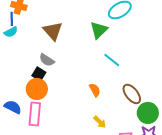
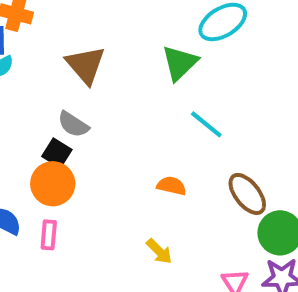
orange semicircle: (95, 90) -> (172, 186), turned -48
pink rectangle: (35, 114) -> (49, 235), size x0.6
yellow arrow: (100, 122) -> (159, 251), moved

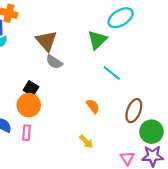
gray semicircle: (73, 124) -> (54, 62), moved
orange semicircle: (172, 186) -> (93, 106), turned 40
brown ellipse: (247, 194) -> (134, 111), turned 60

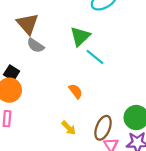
green triangle: (97, 40) -> (80, 36), moved
brown ellipse: (134, 111) -> (103, 128), moved

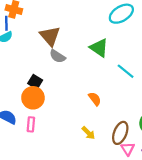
green triangle: (80, 36) -> (99, 48), turned -42
cyan line: (95, 57) -> (126, 71), moved

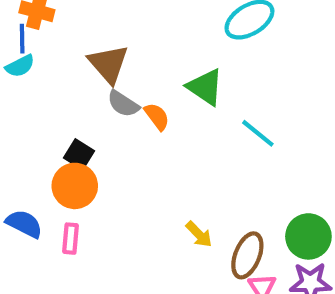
orange semicircle: (95, 99) -> (157, 116), moved
yellow arrow: (88, 133) -> (199, 234), moved

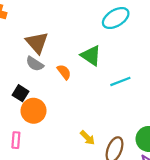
gray semicircle: (123, 104) -> (35, 64), moved
cyan line: (258, 133) -> (120, 81), turned -60
orange circle: (75, 186) -> (34, 111), moved

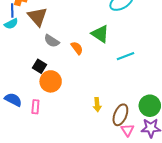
brown triangle: (37, 43) -> (37, 17), moved
yellow arrow: (88, 138) -> (97, 105), turned 40

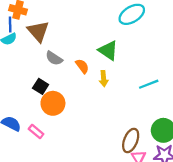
cyan line: (126, 56) -> (149, 84), moved
yellow arrow: (97, 105) -> (104, 79), moved
pink rectangle: (35, 107) -> (36, 131), turned -56

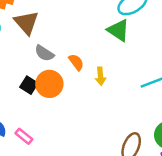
green triangle: (108, 50) -> (118, 30), moved
orange circle: (53, 103) -> (49, 84), moved

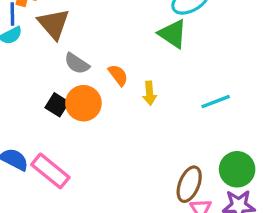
pink rectangle: (24, 136) -> (50, 171), size x1.6

